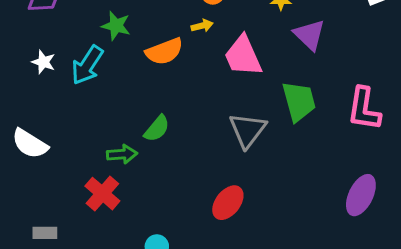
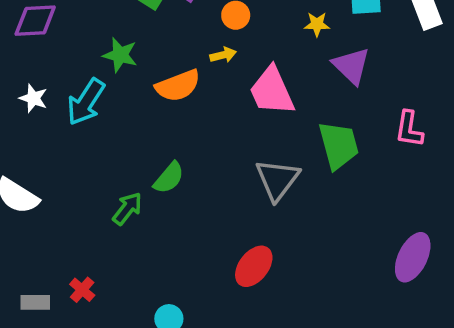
pink L-shape: (364, 109) -> (409, 129), moved, size x0.7
green arrow: (122, 154) -> (127, 208), turned -48
red cross: (102, 194) -> (82, 290), moved, size x0.6

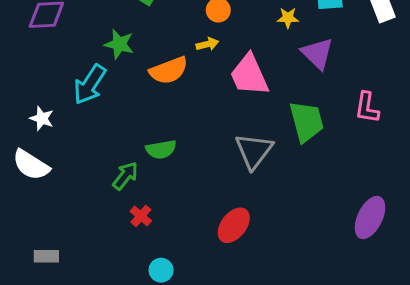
white star: (33, 98) -> (42, 118), moved
green semicircle: (169, 178) -> (161, 149), turned 40
red cross: (82, 290) -> (141, 216), moved

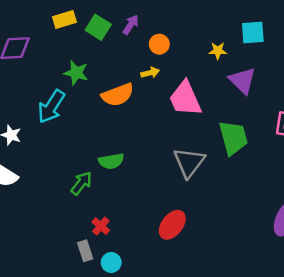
red cross: (141, 216) -> (101, 226), moved
gray rectangle: (46, 256) -> (85, 251), moved, turned 72

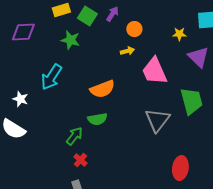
green star: (76, 73) -> (70, 40), moved
orange semicircle: (118, 95) -> (102, 89), moved
red ellipse: (172, 225) -> (180, 168), moved, turned -30
red cross: (101, 226) -> (80, 160), moved

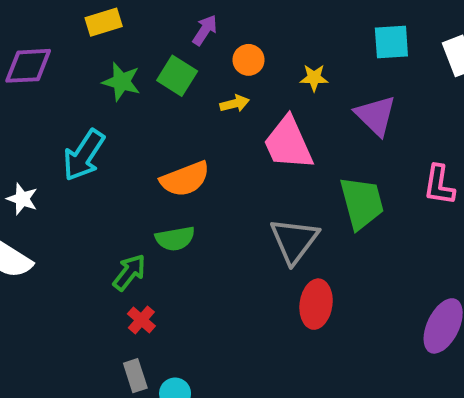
green square: (87, 16) -> (177, 76), moved
yellow star: (179, 34) -> (314, 78), moved
red ellipse: (180, 168) -> (316, 304), moved

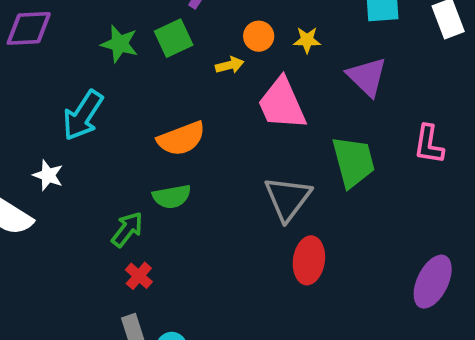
orange circle: (249, 60) -> (259, 36), moved
green square: (177, 76) -> (174, 38), turned 33
white star: (22, 199) -> (48, 175), moved

